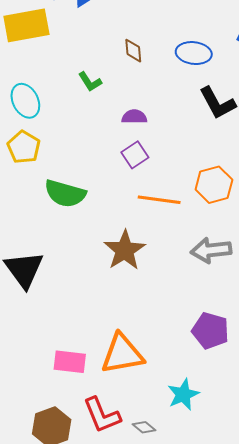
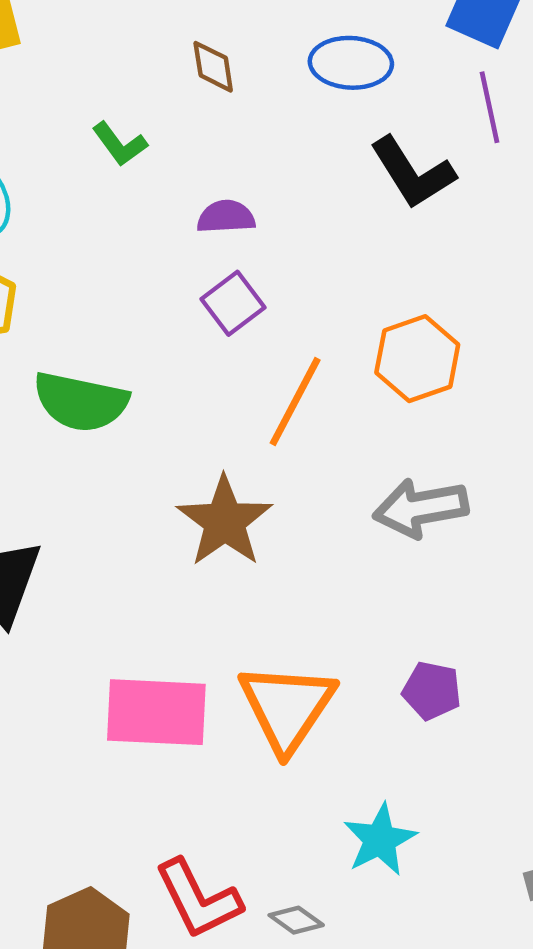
orange line: (159, 200) -> (295, 402), turned -66
purple pentagon: (210, 331) -> (432, 691), size x0.7
orange triangle: (122, 354) -> (287, 707), moved, turned -42
pink rectangle: (70, 362) -> (156, 712), moved, size x1.4

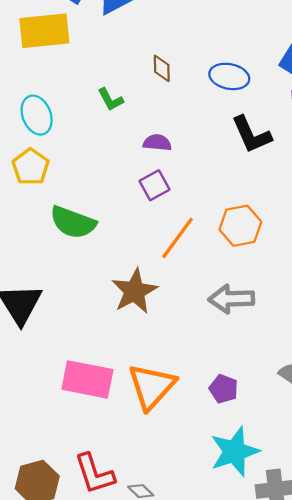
cyan star: (380, 840) -> (235, 452), moved, size x1.4

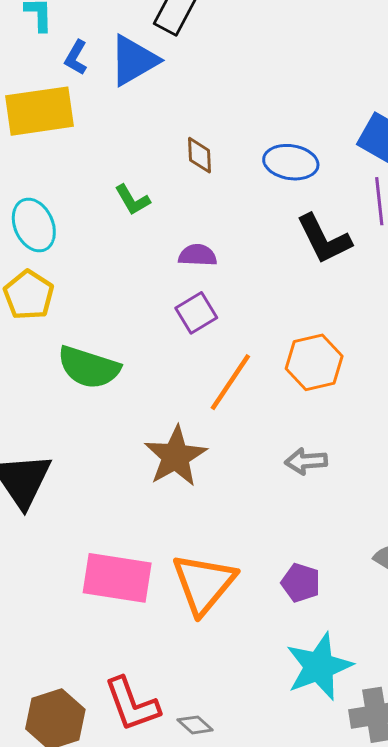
gray arrow: (231, 299) -> (306, 461), size x0.7

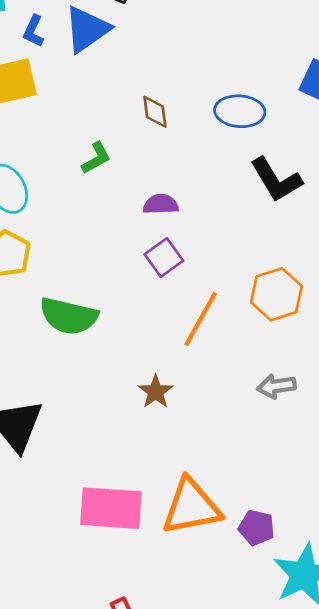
green L-shape: (132, 200) -> (96, 158), turned -84
brown star: (176, 456) -> (156, 392), size x0.6
purple pentagon: (301, 583) -> (257, 528), moved
orange triangle: (204, 584) -> (191, 507), turned 44

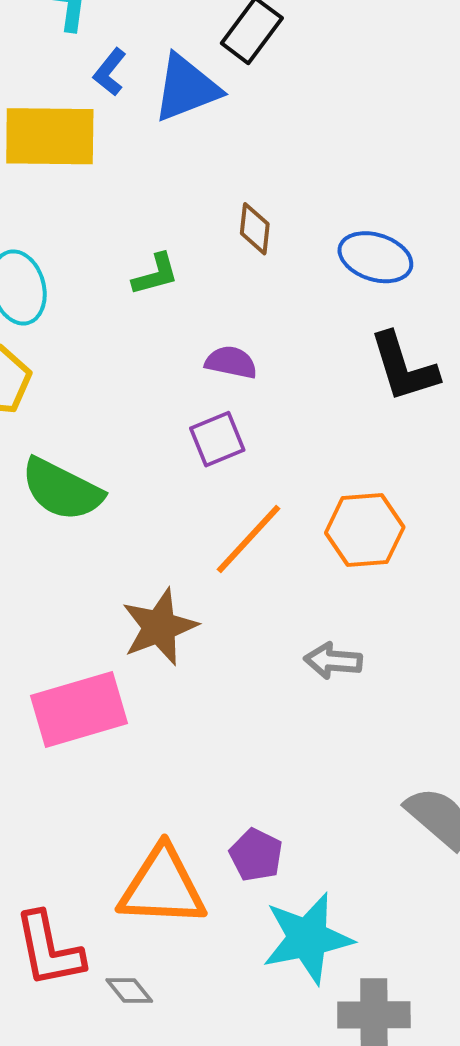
brown star: (156, 392) -> (159, 627), size x1.5
orange triangle: (191, 507) -> (162, 887), moved
pink rectangle: (111, 508) -> (79, 710), moved, turned -34

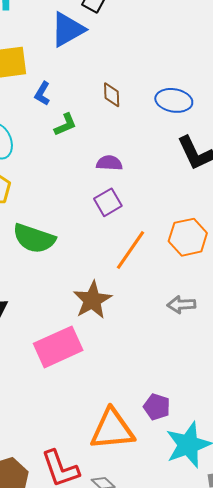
blue L-shape: (110, 72) -> (42, 94), moved

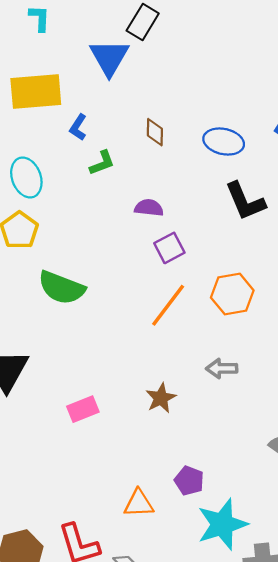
blue triangle: (68, 29) -> (109, 57), turned -33
purple square: (108, 202) -> (169, 248), moved
brown star: (92, 300) -> (161, 398), moved, size x0.7
pink rectangle: (58, 347) -> (83, 409), size x0.6
orange triangle: (112, 429) -> (139, 503), size x0.6

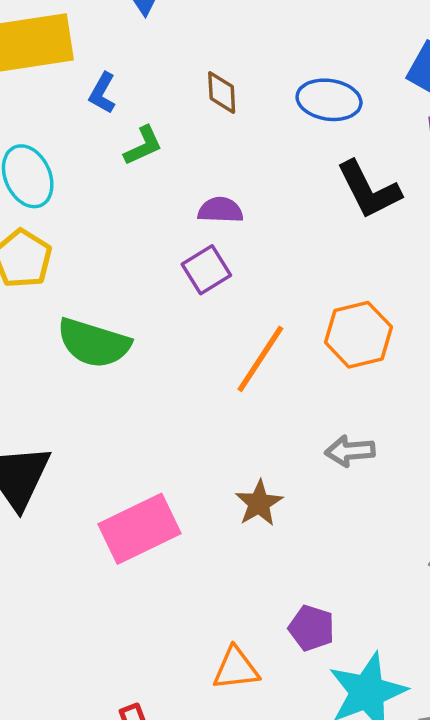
purple square: (169, 248) -> (206, 270), moved
pink rectangle: (83, 409) -> (140, 529), size x1.6

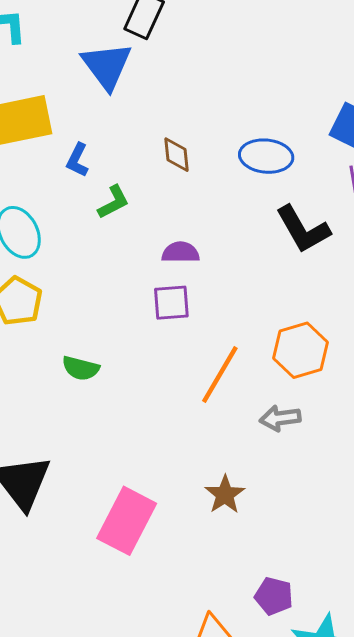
purple square: (206, 270) -> (171, 303), turned 30
green semicircle: (94, 343) -> (81, 368), size x0.6
gray arrow: (350, 451) -> (280, 418), moved
pink rectangle: (140, 529) -> (127, 521), turned -34

